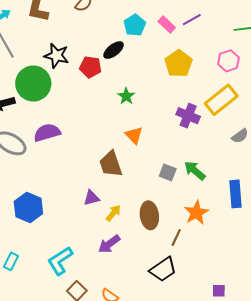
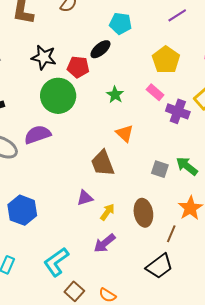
pink rectangle: (167, 24) -> (155, 92), moved
cyan pentagon: (135, 25) -> (121, 23), turned -30
green circle: (33, 84) -> (58, 96), moved

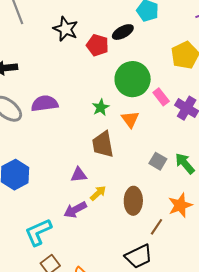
pink rectangle: (155, 92) -> (161, 97), moved
green star: (115, 95) -> (101, 107), moved
green circle: (58, 96) -> (133, 79), moved
purple arrow: (105, 243) -> (75, 210), moved

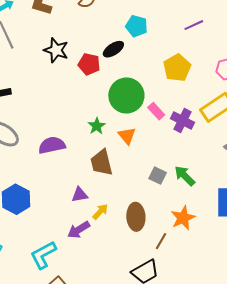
purple semicircle: (45, 104) -> (52, 145), moved

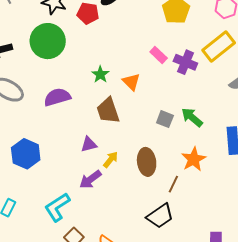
green circle: (126, 95) -> (48, 41), moved

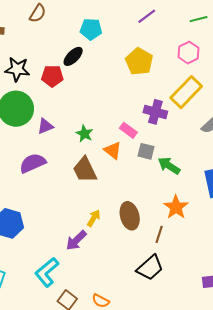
pink rectangle: (159, 55) -> (128, 130), moved
green star: (100, 74) -> (84, 134), moved
orange triangle: (131, 82) -> (113, 150), moved
gray square: (165, 119) -> (146, 151), moved
purple triangle: (89, 144) -> (45, 126), moved

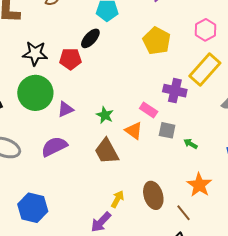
green arrow: (169, 166) -> (191, 144), size x0.6
brown line: (159, 234) -> (183, 213), turned -54

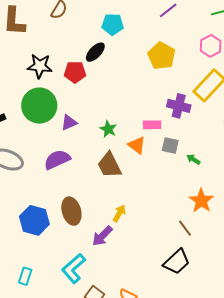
pink rectangle: (149, 110) -> (152, 125), turned -36
brown ellipse: (153, 195) -> (71, 211), moved

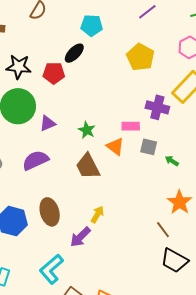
black trapezoid: (177, 262) -> (174, 260), moved, turned 72

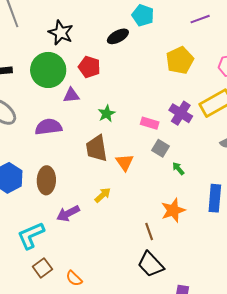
red pentagon: (54, 73) -> (89, 67), moved
orange triangle: (115, 146) -> (125, 162), moved
yellow arrow: (97, 214) -> (103, 195), moved

